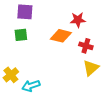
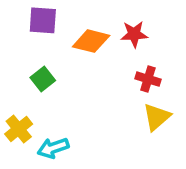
green square: (21, 35) -> (43, 79), moved, turned -32
orange diamond: (61, 36) -> (91, 41), moved

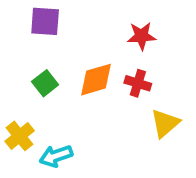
orange diamond: (91, 41) -> (96, 80), moved, turned -30
red cross: (148, 79) -> (138, 83), moved

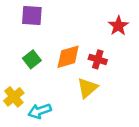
red star: (141, 36) -> (118, 26), moved, turned -30
yellow triangle: (165, 123) -> (87, 88), moved

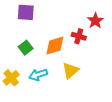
red cross: (98, 59) -> (79, 36), moved
cyan arrow: (40, 111) -> (38, 75), moved

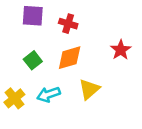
red star: (95, 21) -> (121, 50), moved
red cross: (79, 36) -> (68, 24), moved

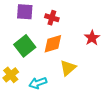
green square: (33, 60) -> (25, 46), size x1.5
cyan arrow: (49, 94) -> (38, 83), moved

